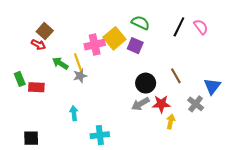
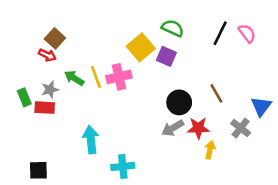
pink cross: (95, 45) -> (119, 77), moved
gray star: (80, 76) -> (50, 90), moved
cyan arrow: (74, 113) -> (91, 140), size x1.5

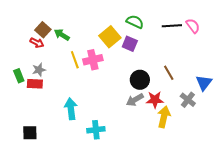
black line: (220, 33) -> (172, 26), turned 60
green arrow: (74, 78) -> (62, 35), moved
yellow arrow: (210, 150) -> (164, 117), size x1.5

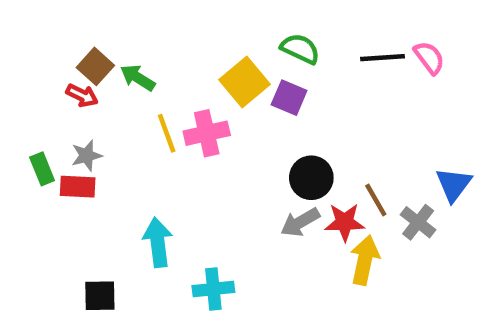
brown line: (169, 73) -> (376, 200), moved
black square: (30, 133) -> (100, 296), moved

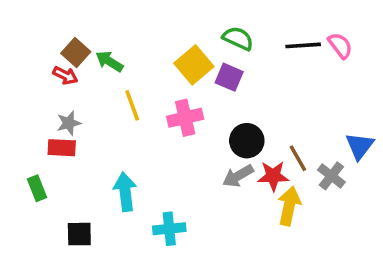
pink cross: (207, 133) -> (185, 118), moved
green rectangle: (42, 169) -> (37, 188), moved

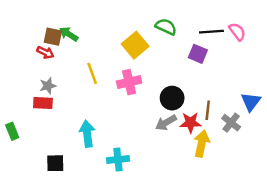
brown square: (76, 53) -> (53, 37), turned -30
green arrow: (109, 61) -> (69, 34), moved
purple square: (229, 77) -> (198, 54), moved
brown line: (298, 158) -> (208, 110), turned 36
green rectangle: (37, 188) -> (12, 131), moved

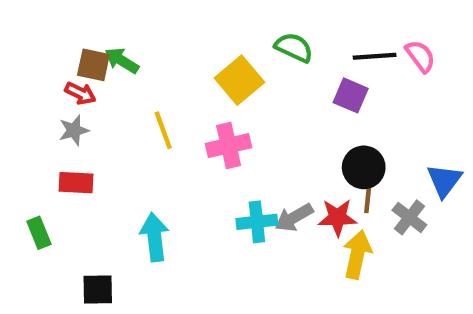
gray star: (48, 86) -> (74, 130), moved
black circle: (172, 98) -> (364, 167), moved
green rectangle: (12, 131) -> (39, 233), moved
cyan cross: (118, 160) -> (257, 222), moved

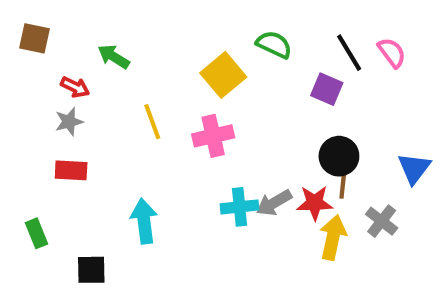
black line: (375, 56) -> (349, 53), turned 63
brown square: (93, 65) -> (34, 38), moved
gray cross: (409, 217) -> (382, 221), moved
green rectangle: (39, 233) -> (36, 233), moved

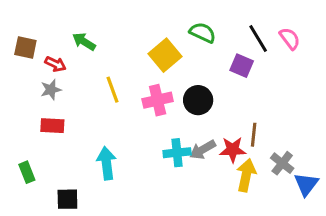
brown square: (34, 38) -> (25, 48), moved
black circle: (339, 156) -> (198, 100), moved
blue triangle: (414, 168) -> (306, 184), moved

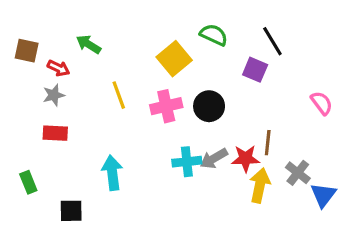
pink semicircle: (290, 39) -> (322, 103), moved

